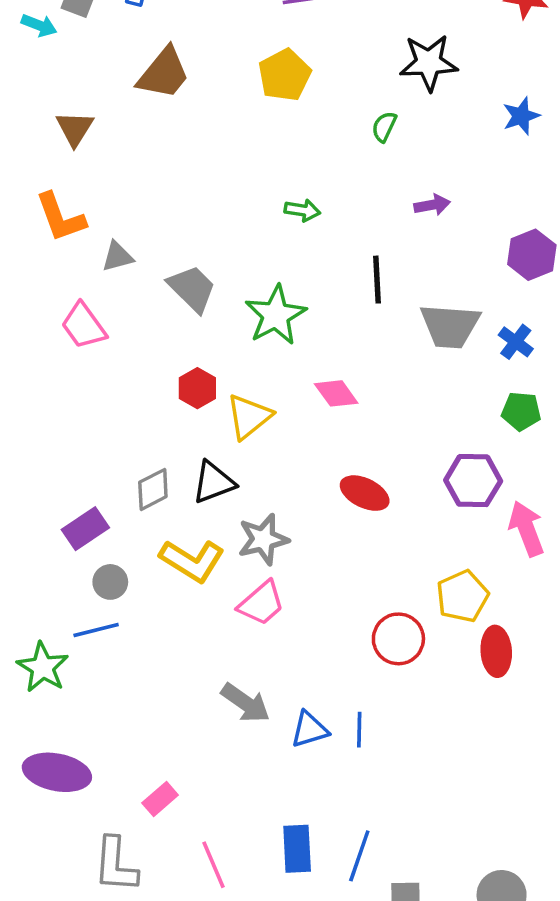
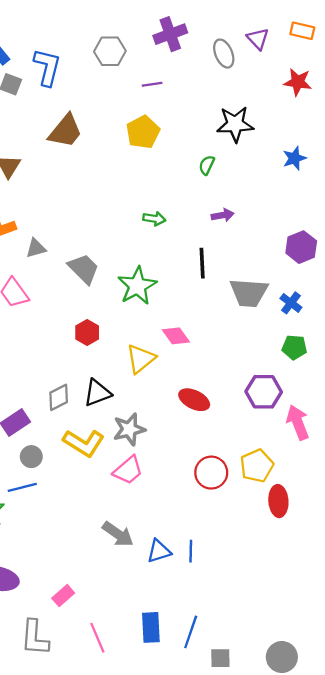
purple arrow: (432, 205) -> (223, 215), moved
yellow triangle: (249, 417) -> (141, 359), moved
red circle: (398, 639) -> (211, 473), moved

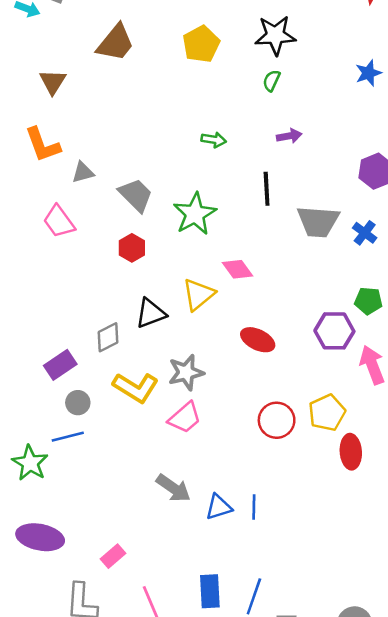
black star: (235, 124) -> (275, 35), moved
red hexagon: (87, 333) -> (132, 248), moved
green pentagon: (294, 347) -> (368, 301), moved
black triangle: (97, 393) -> (151, 313), moved

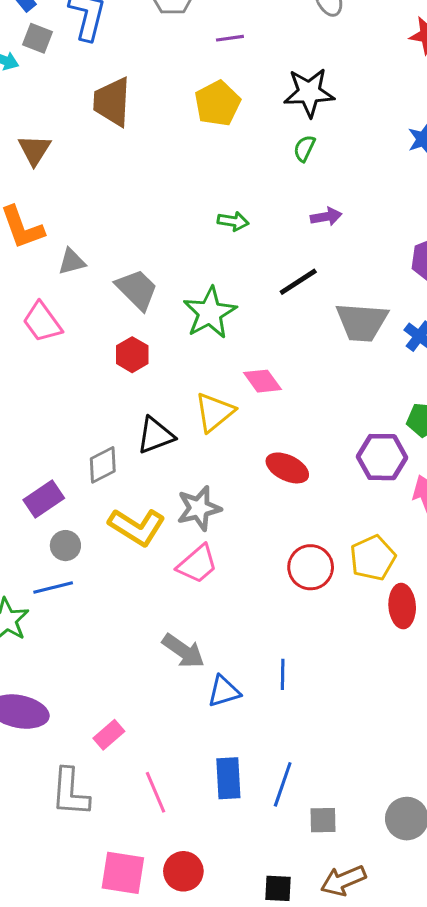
brown trapezoid: (116, 43) -> (112, 102), turned 144
black line: (267, 189) -> (298, 282), turned 60
blue triangle: (219, 507) -> (224, 691), moved

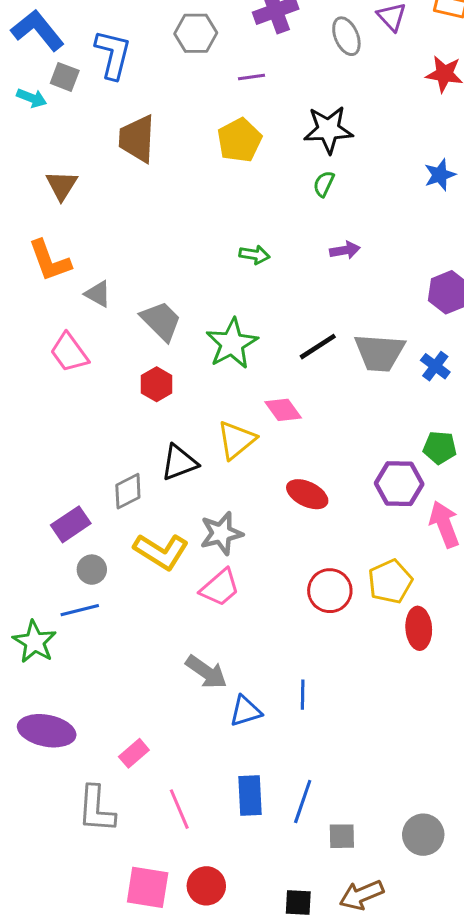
gray triangle: (72, 262) -> (98, 294), turned 44
black line: (298, 282) -> (318, 347), moved

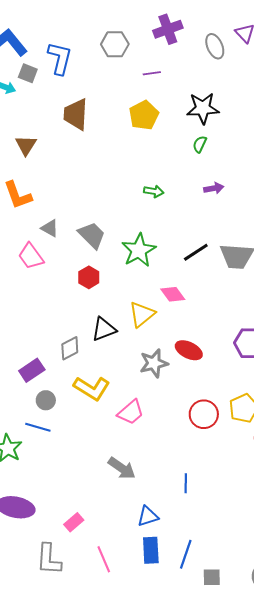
gray triangle: (98, 294) -> (50, 228), moved
gray star: (221, 533) -> (154, 363), moved
blue line: (80, 610) -> (38, 427), turned 30
blue triangle: (245, 711) -> (148, 516), moved

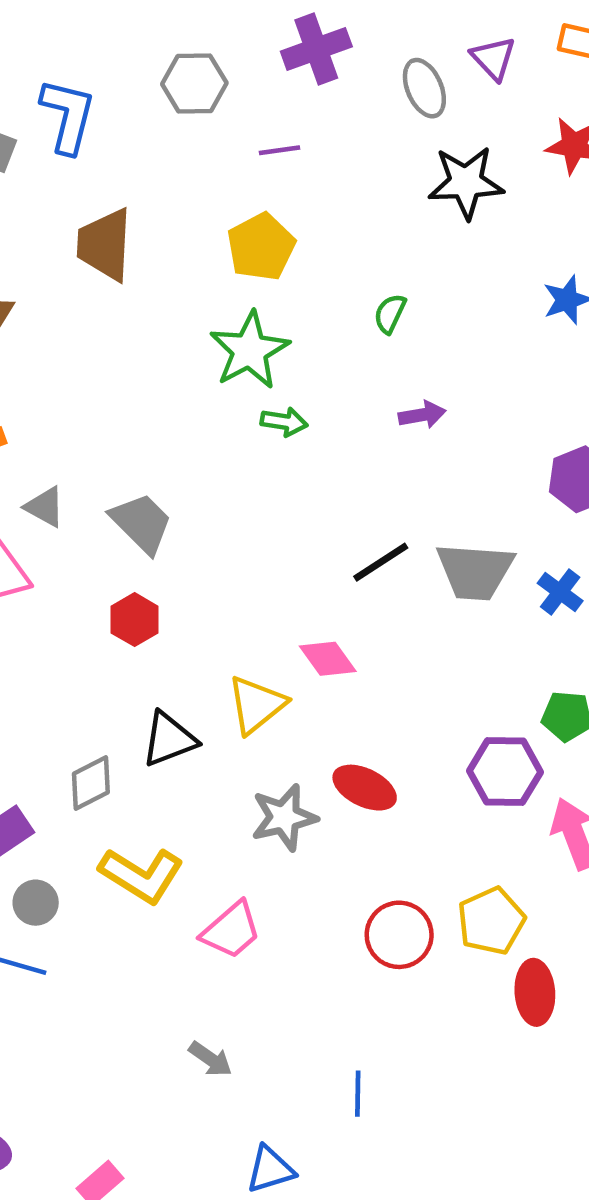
black star: (203, 108) -> (466, 182), moved
green star: (139, 250) -> (250, 350), moved
gray arrow: (122, 468) -> (210, 1059), size x0.7

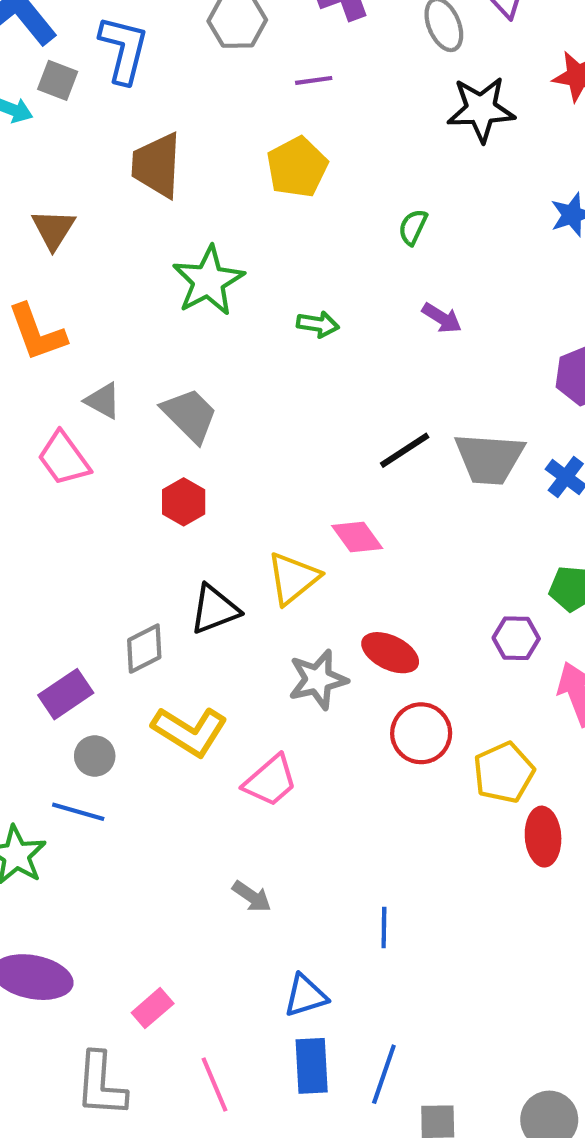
green star: (250, 350) -> (208, 281), moved
purple arrow: (422, 415) -> (442, 318), turned 42
purple hexagon: (505, 771) -> (516, 638), size x0.7
red circle: (399, 935) -> (421, 733), moved

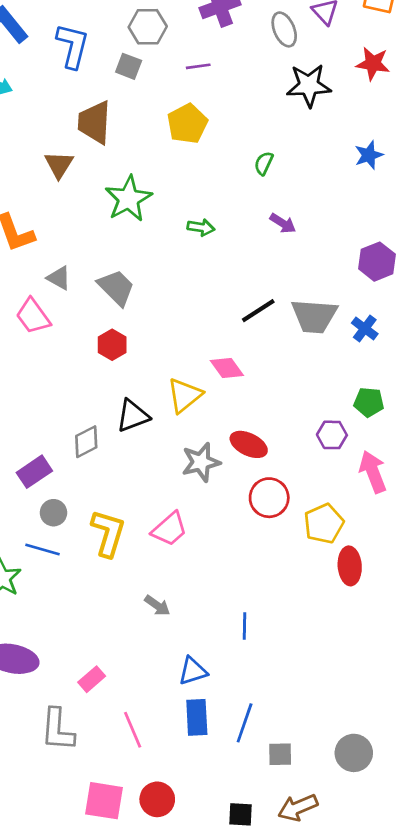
gray square: (58, 80) -> (129, 66), moved
brown triangle: (53, 229) -> (59, 165), moved
yellow L-shape: (190, 731) -> (108, 533), moved, turned -105

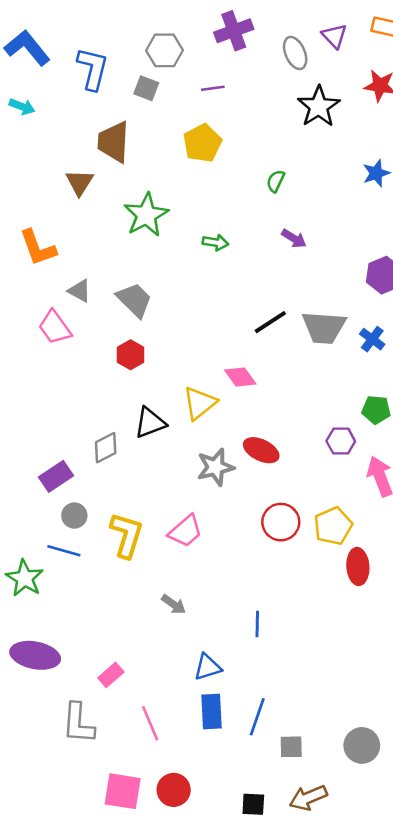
black star: (309, 85) -> (319, 107), turned -30
red circle: (269, 498) -> (281, 522), moved

